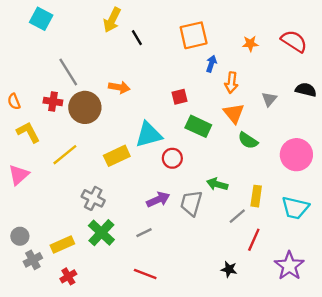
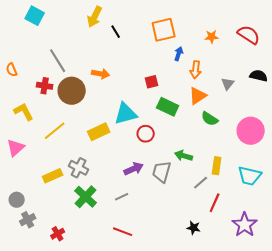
orange semicircle: (14, 102) -> (12, 70), moved
orange triangle: (234, 113) -> (198, 96), turned 36
yellow rectangle: (62, 244) -> (53, 176), moved

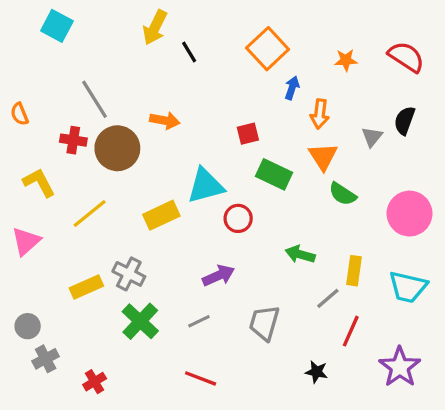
orange square: (164, 30) -> (268, 49), turned -30
black semicircle: (259, 76) -> (405, 121), moved, turned -84
orange triangle: (198, 96) -> (323, 156), turned -30
gray trapezoid: (162, 172) -> (264, 323), moved

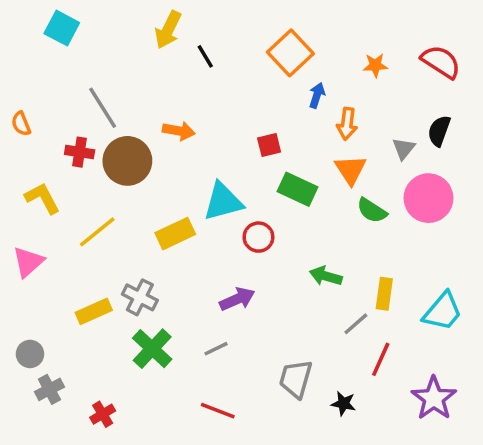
pink circle: (410, 214) -> (429, 198), moved
cyan trapezoid: (408, 287) -> (443, 311), turned -63
gray trapezoid: (264, 323) -> (296, 379), moved

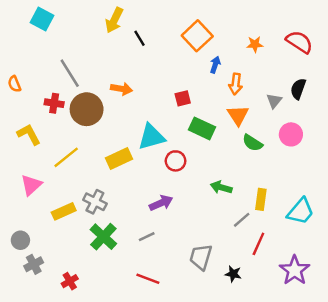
pink circle: (429, 198) -> (291, 134), size x0.7
pink triangle: (28, 262) -> (31, 185), moved

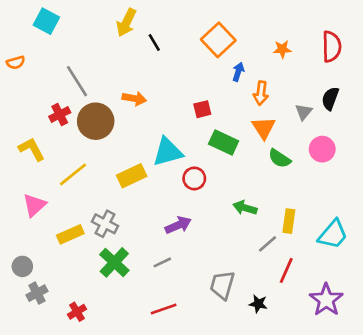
red semicircle: (299, 42) -> (332, 47), turned 56
orange semicircle: (14, 84) -> (16, 63), moved, turned -84
red cross: (54, 103) -> (60, 114), turned -36
red line: (148, 279) -> (164, 309), turned -40

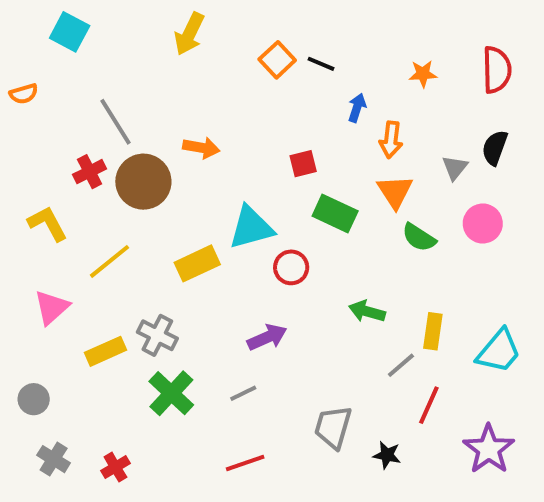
orange square: (218, 40) -> (277, 60), moved, size x0.7
black line: (154, 43) -> (321, 64), moved, turned -36
gray cross: (37, 293) -> (54, 459), moved, turned -30

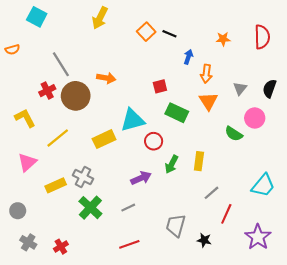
black semicircle: (495, 148) -> (269, 88), moved
green semicircle: (419, 237) -> (234, 134), moved
green arrow: (367, 311) -> (172, 164), moved, turned -78
yellow rectangle: (433, 331) -> (199, 161), moved

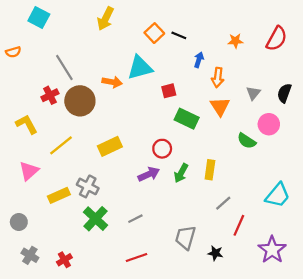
red semicircle: (262, 37) -> (277, 39), turned 30
cyan triangle: (133, 120) -> (140, 68), moved
purple arrow: (141, 178) -> (149, 174), moved

